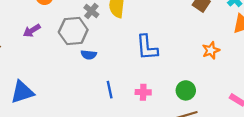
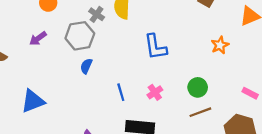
blue semicircle: (89, 55) -> (86, 66), moved, turned 112
pink cross: (143, 92) -> (155, 92), turned -32

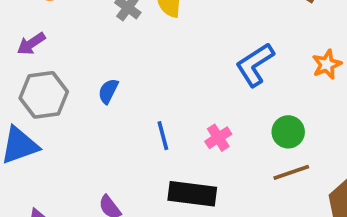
gray hexagon: (80, 36) -> (44, 95), moved
blue L-shape: (155, 47) -> (255, 65), moved, turned 64

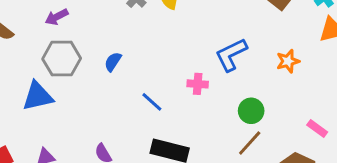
blue line: (163, 136) -> (152, 102), turned -40
pink cross: (218, 138) -> (198, 84), moved, turned 30
brown line: (291, 172) -> (250, 143), turned -36

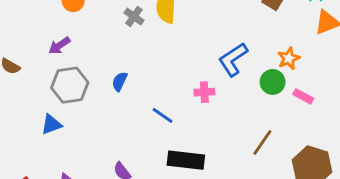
blue triangle: (38, 96) -> (51, 125), size x0.7
green circle: (251, 111) -> (273, 82), moved
pink rectangle: (317, 128) -> (303, 96), moved

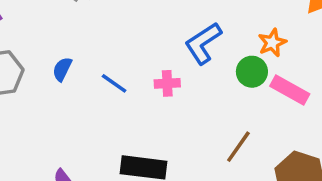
pink rectangle: (303, 96) -> (290, 90), size x1.5
blue line: (163, 115) -> (114, 83), moved

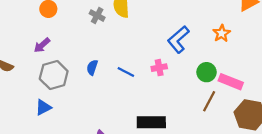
green circle: (252, 72) -> (207, 72), moved
pink rectangle: (290, 90) -> (231, 82), moved

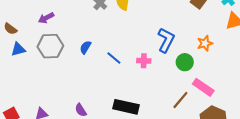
blue L-shape: (178, 39) -> (166, 40), turned 145
green circle: (207, 72) -> (185, 62), moved
blue triangle: (43, 107) -> (18, 49), moved

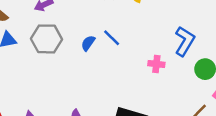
blue line: (114, 58) -> (112, 38), moved

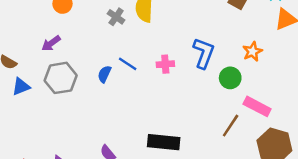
pink cross: (156, 64) -> (165, 64), moved

